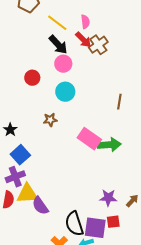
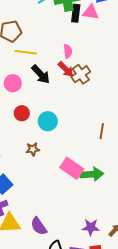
yellow line: (57, 23) -> (26, 52), moved, turned -30
pink circle: (63, 64) -> (13, 83), moved
red circle: (32, 78) -> (22, 113), moved
purple semicircle: (40, 206) -> (39, 226), moved

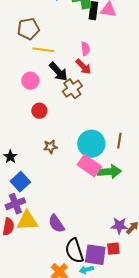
brown cross: (81, 74) -> (72, 89), moved
cyan circle: (48, 121) -> (91, 144), moved, size x1.4
brown line: (102, 131) -> (119, 141), moved
purple star: (91, 227) -> (119, 226), moved

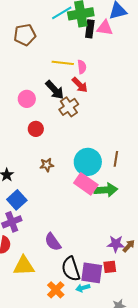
brown pentagon: (28, 29) -> (25, 35), moved
yellow line: (43, 50) -> (63, 63), moved
yellow triangle: (27, 221) -> (24, 266), moved

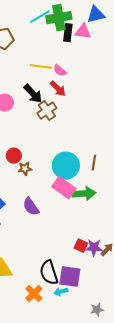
pink semicircle: (82, 67) -> (60, 71), turned 136
red circle: (36, 129) -> (14, 156), moved
purple semicircle: (53, 242) -> (31, 207), moved
red square: (110, 267) -> (81, 246), moved, turned 32

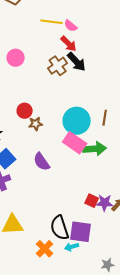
black arrow: (33, 94) -> (77, 62), moved

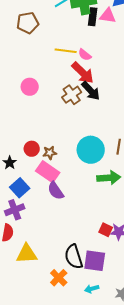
red arrow: (69, 44) -> (83, 73), size x1.4
red circle: (25, 111) -> (32, 149), moved
pink rectangle: (75, 143) -> (48, 172), moved
cyan arrow: (72, 247) -> (92, 289), moved

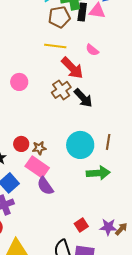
brown pentagon: (28, 23) -> (59, 17), moved
pink semicircle: (85, 55) -> (92, 50), moved
black arrow: (91, 91) -> (83, 98), moved
red square: (106, 230) -> (81, 225), moved, turned 32

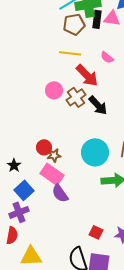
pink circle: (19, 82) -> (54, 90), moved
red circle: (21, 144) -> (44, 147), moved
red square: (81, 225) -> (96, 232), turned -32

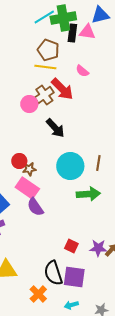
brown pentagon: (74, 24) -> (48, 50), moved, turned 30
brown cross: (76, 97) -> (44, 95), moved
black arrow: (98, 105) -> (55, 128), moved

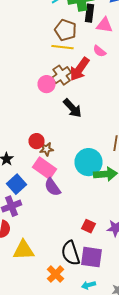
pink triangle: (87, 32) -> (104, 25), moved
red arrow: (62, 89) -> (80, 69), turned 80
cyan circle: (70, 166) -> (88, 162), moved

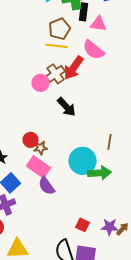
brown pentagon: (66, 30) -> (60, 29), turned 30
pink semicircle: (100, 51) -> (94, 50), size x1.6

